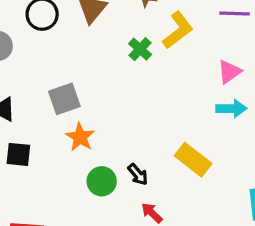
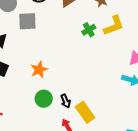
gray square: (64, 99) -> (27, 21), moved
yellow rectangle: (193, 160) -> (85, 112), moved

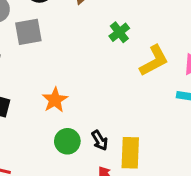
yellow L-shape: (114, 26) -> (154, 61), moved
yellow rectangle: (85, 112) -> (130, 153), turned 45

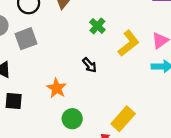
black arrow: (100, 140) -> (90, 65), moved
yellow rectangle: (130, 153) -> (123, 119), turned 50

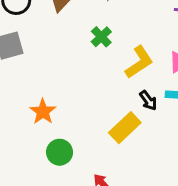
black arrow: (90, 65) -> (148, 100), moved
yellow rectangle: (123, 119) -> (125, 128), moved

